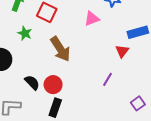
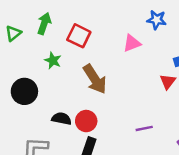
purple line: (108, 79) -> (144, 128), moved, turned 48
black semicircle: (32, 83) -> (61, 119), turned -35

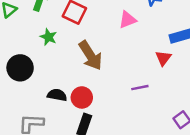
purple line: (144, 128) -> (140, 88), moved

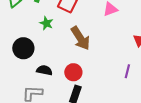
purple line: (140, 88) -> (127, 71), moved, turned -64
black semicircle: (57, 95) -> (44, 70), moved

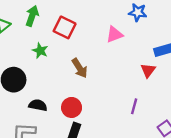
brown arrow: (80, 38) -> (80, 68), size x0.7

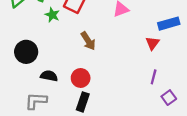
green star: (40, 51) -> (52, 15), moved
purple line: (134, 106) -> (154, 77), moved

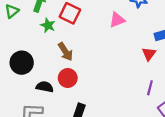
brown arrow: (88, 41) -> (66, 52), moved
red circle: (81, 78) -> (68, 78), moved

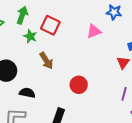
red circle: (68, 78) -> (79, 85), moved

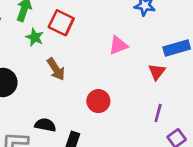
pink triangle: (94, 31) -> (118, 45), moved
black semicircle: (27, 93) -> (45, 125), moved

